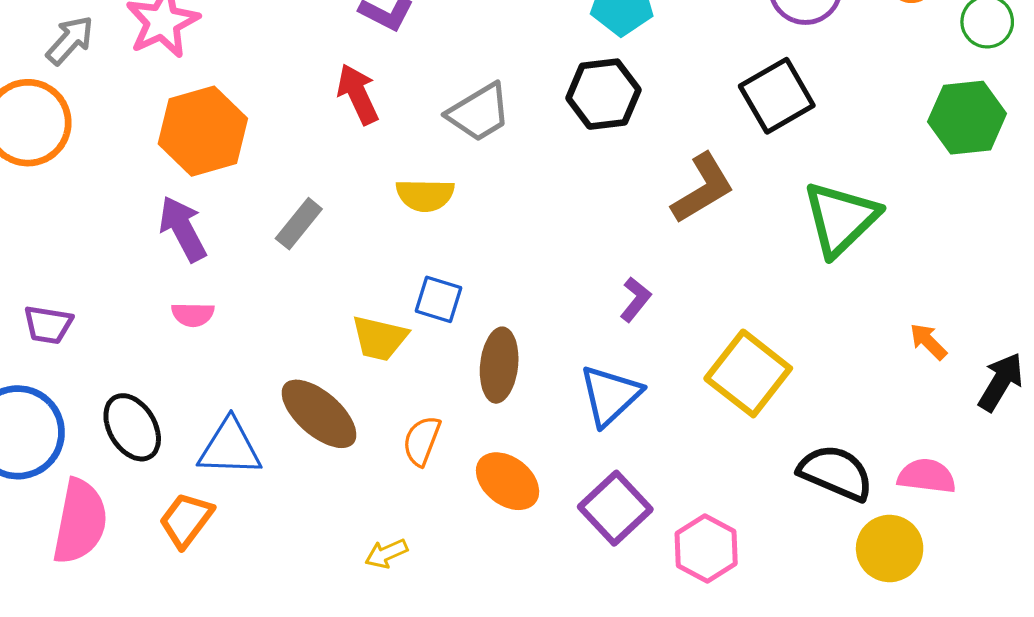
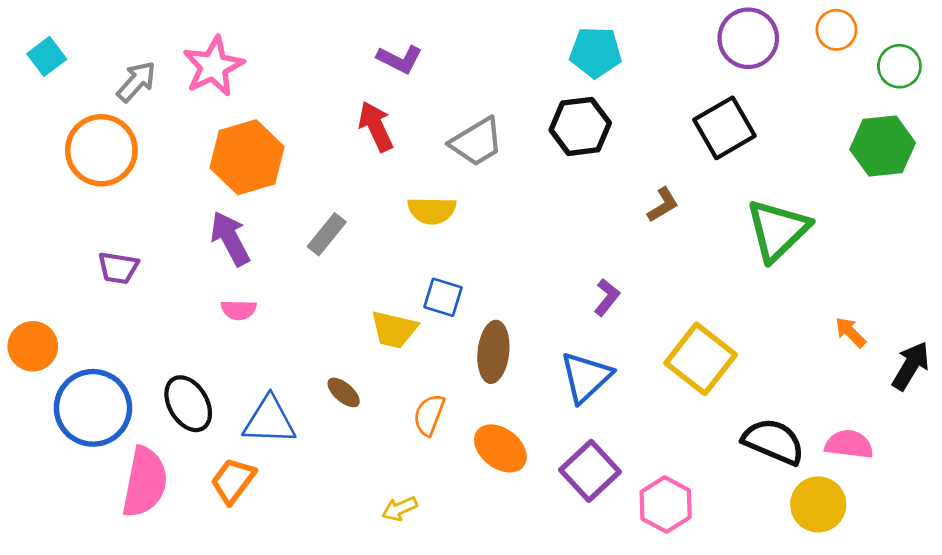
brown L-shape: (703, 188) -> (663, 205), size x0.6
purple trapezoid: (48, 325) -> (118, 268), moved
brown ellipse: (319, 414) -> (344, 392), size x0.5

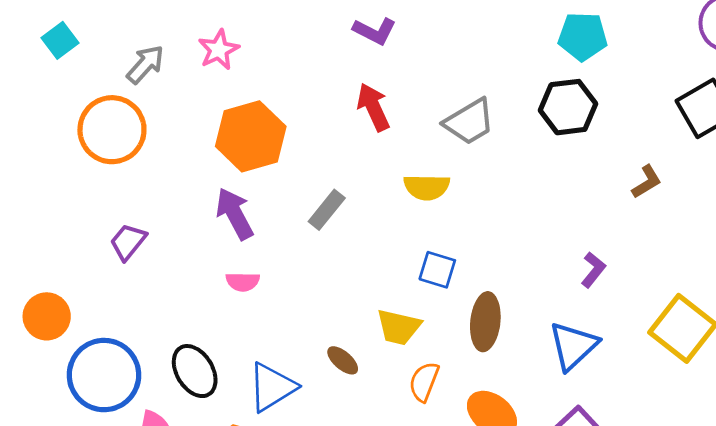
purple L-shape: (400, 59) -> (375, 31), moved
pink star: (213, 66) -> (219, 50), size x0.7
purple trapezoid: (118, 268) -> (128, 242), turned 120
yellow trapezoid: (394, 329) -> (399, 327), moved
blue triangle: (269, 420) -> (272, 387), turned -34

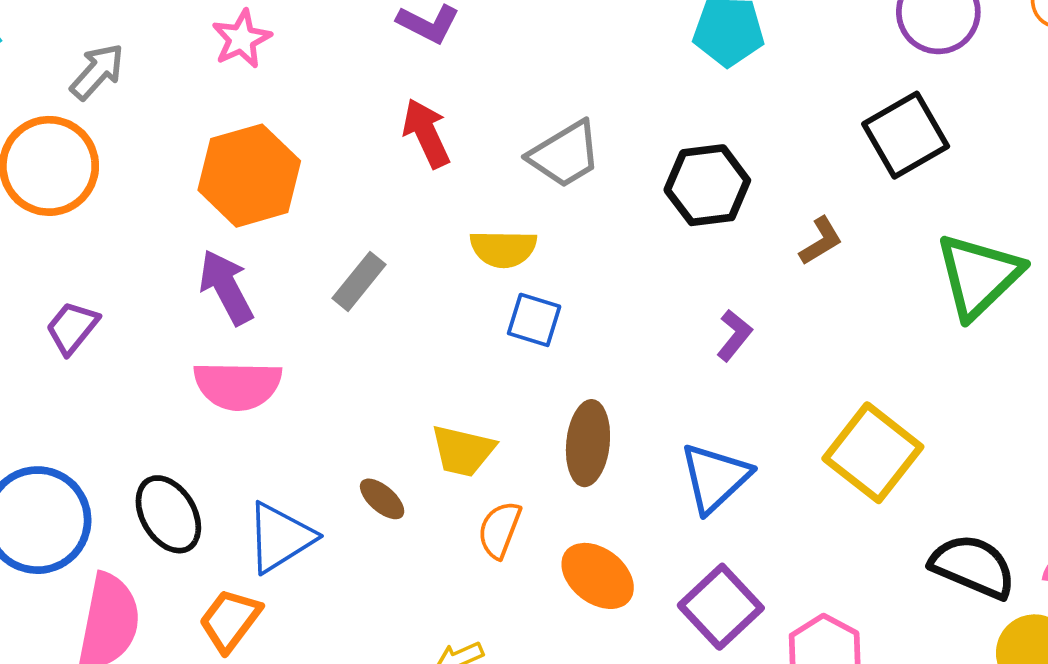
pink star: (219, 50) -> (242, 39), moved
black hexagon: (568, 107) -> (707, 185), moved
blue square: (437, 270) -> (534, 320), moved
purple L-shape: (593, 270) -> (734, 335), moved
pink semicircle: (243, 282) -> (238, 385), size x1.8

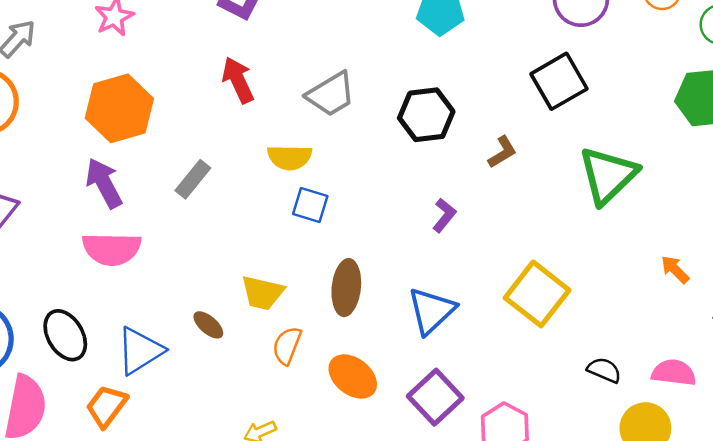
black semicircle: (973, 566) -> (604, 370), size x0.6

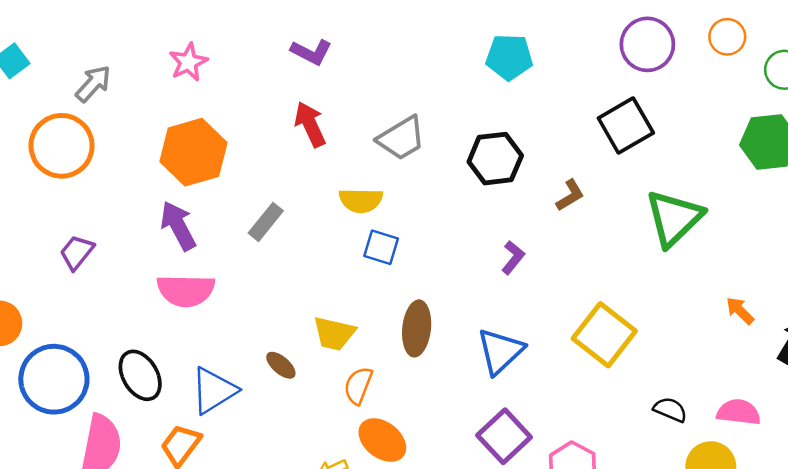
orange ellipse: (353, 376) -> (382, 440), moved

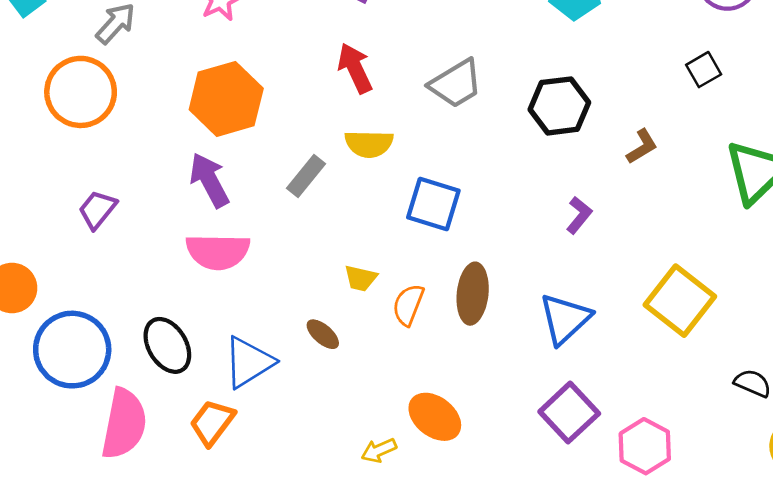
black square: (626, 126) -> (704, 70), size x0.6
yellow semicircle: (361, 200) -> (369, 144), moved
blue square: (381, 247) -> (433, 204), size x1.4
yellow trapezoid: (334, 334) -> (361, 278), moved, size x0.7
orange semicircle: (358, 386) -> (408, 305), moved

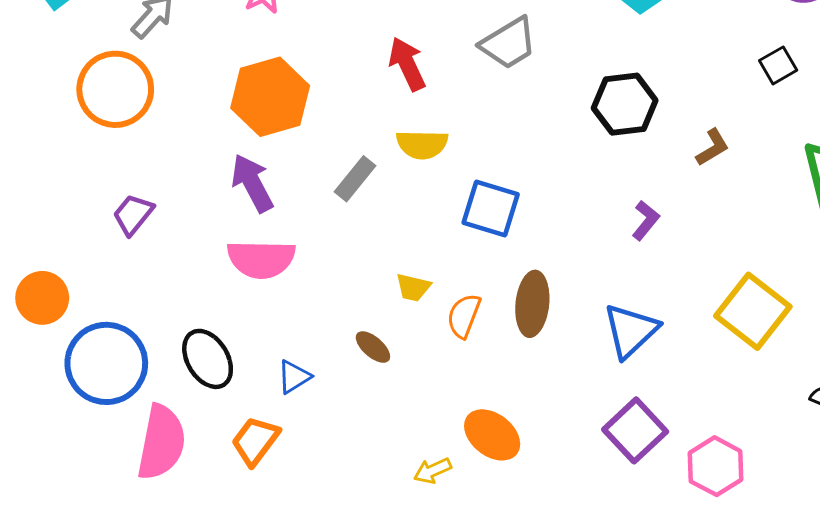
gray trapezoid: (456, 84) -> (508, 43), moved
blue triangle: (249, 362) -> (294, 377), size x0.6

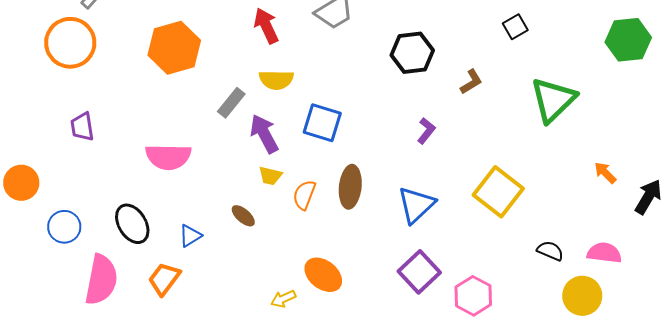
purple arrow: (252, 183) -> (264, 134), moved
purple trapezoid: (133, 214) -> (82, 127), turned -48
blue circle: (106, 363) -> (64, 227), size x0.6

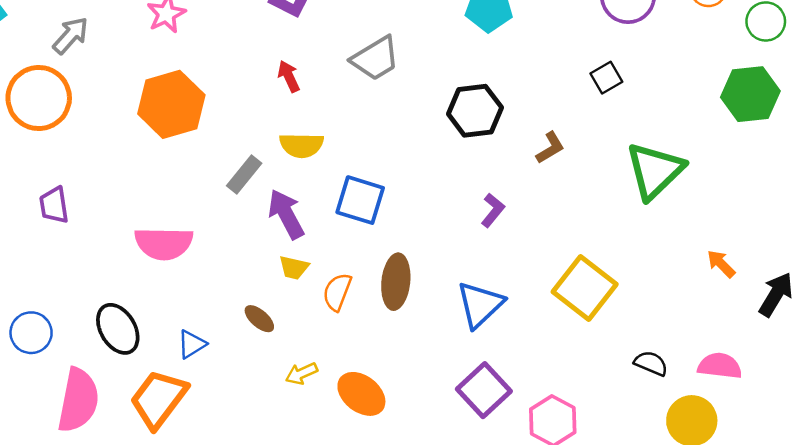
red arrow: (266, 26) -> (289, 76), size x0.7
orange trapezoid: (164, 279) -> (159, 399), size x1.4
yellow arrow: (283, 299) -> (301, 374), moved

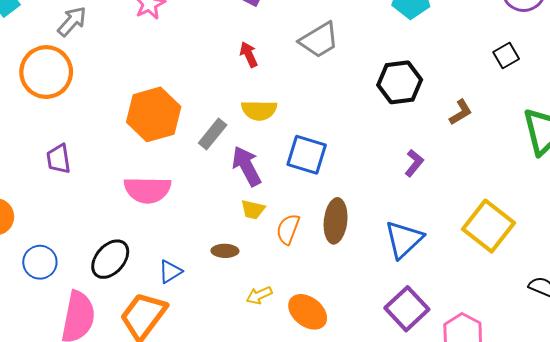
orange hexagon: (171, 104) -> (154, 114), moved
brown ellipse: (259, 319) -> (225, 251), turned -40
black ellipse: (118, 329) -> (110, 259), turned 72

